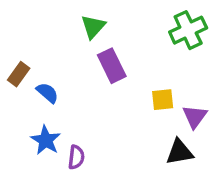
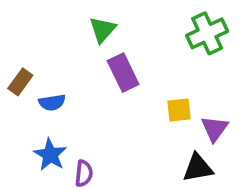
blue semicircle: (47, 93) -> (52, 102), turned 130

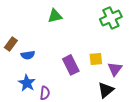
green triangle: (102, 30) -> (55, 16), turned 35
purple rectangle: (123, 73) -> (71, 65), moved
black triangle: (198, 168) -> (106, 90), turned -30

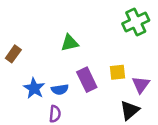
green triangle: (55, 16) -> (70, 43), moved
blue semicircle: (28, 55) -> (60, 89), moved
blue star: (27, 83) -> (34, 88), moved

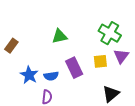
green cross: (136, 22) -> (110, 33), moved, turned -35
purple triangle: (141, 85) -> (121, 56), moved

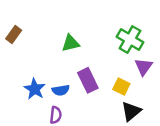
brown rectangle: (11, 46) -> (14, 35), moved
yellow square: (100, 61) -> (121, 87), moved, turned 32

